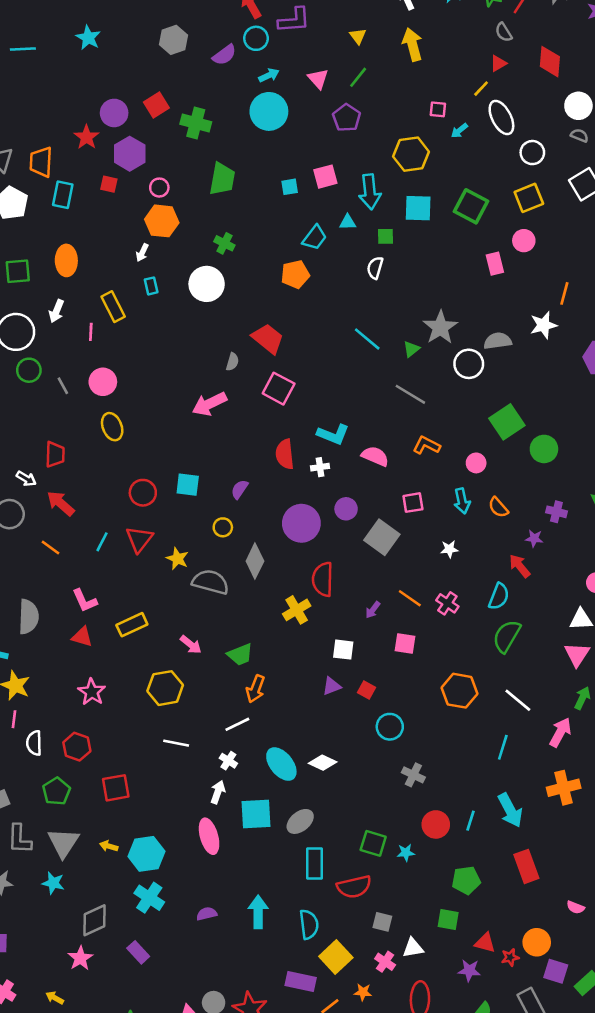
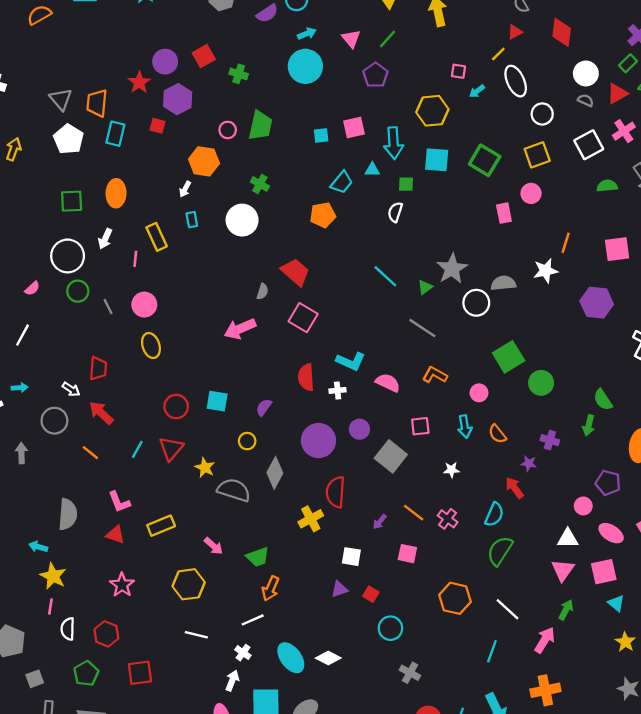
green cross: (196, 123) -> (239, 74), size x0.7
pink circle: (159, 188) -> (228, 130), moved

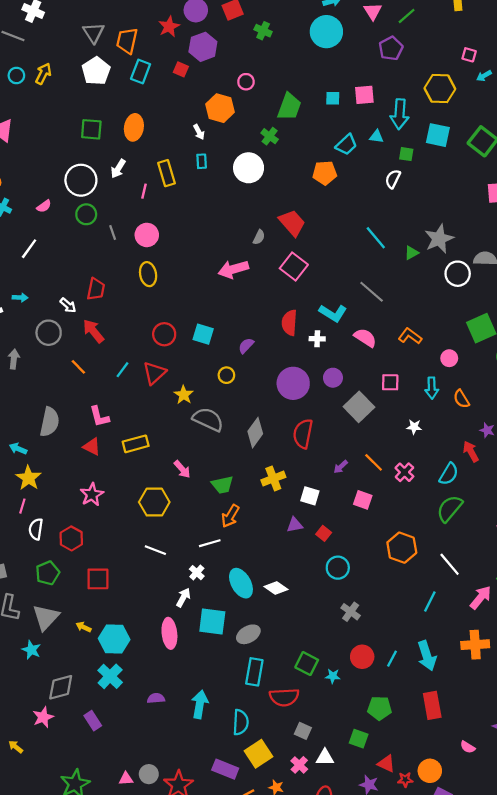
green trapezoid: (260, 126) -> (289, 107), moved
white arrow: (185, 189) -> (199, 132), turned -64
gray line: (422, 328) -> (372, 292), moved
gray diamond: (275, 473) -> (255, 433), moved
yellow cross: (311, 519) -> (273, 479), moved

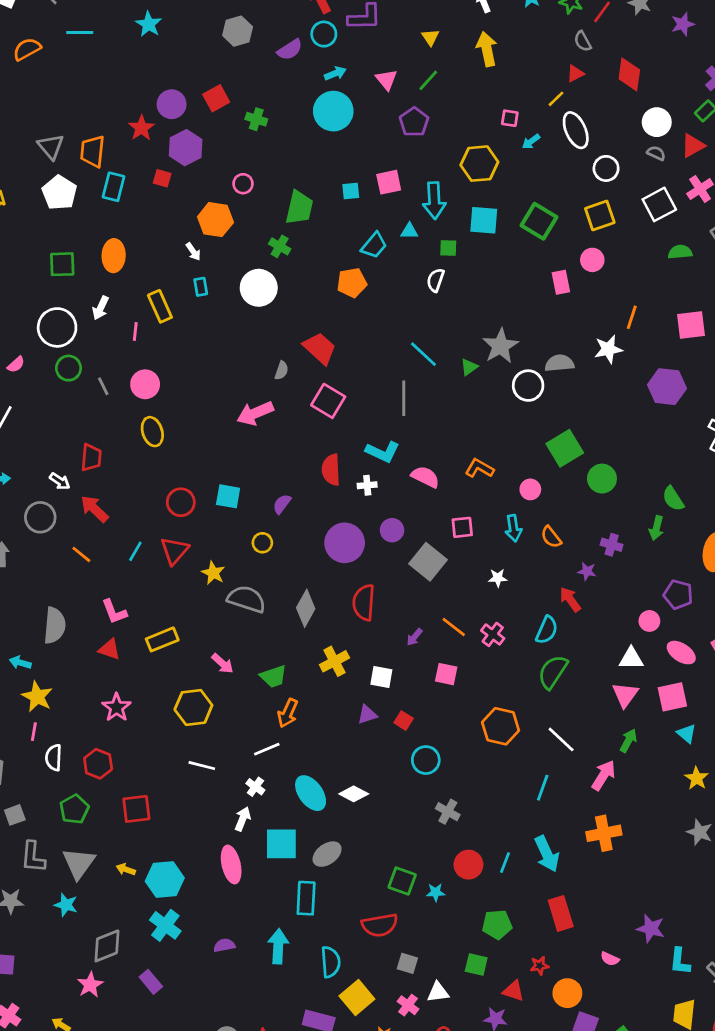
gray line: (372, 292) -> (404, 398), moved, turned 56
cyan rectangle: (254, 672) -> (306, 898), moved
red star: (405, 780) -> (540, 966), moved

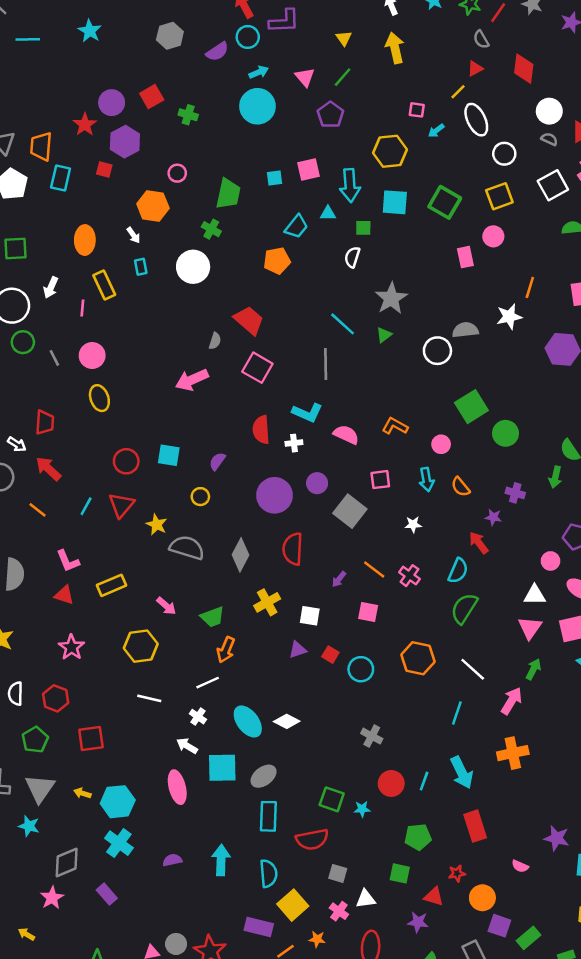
orange ellipse: (114, 256) -> (85, 240), moved
gray star: (500, 346) -> (391, 298), moved
cyan circle: (426, 760) -> (361, 669), moved
white arrow: (243, 819) -> (187, 746), turned -80
cyan rectangle: (306, 898) -> (268, 816), moved

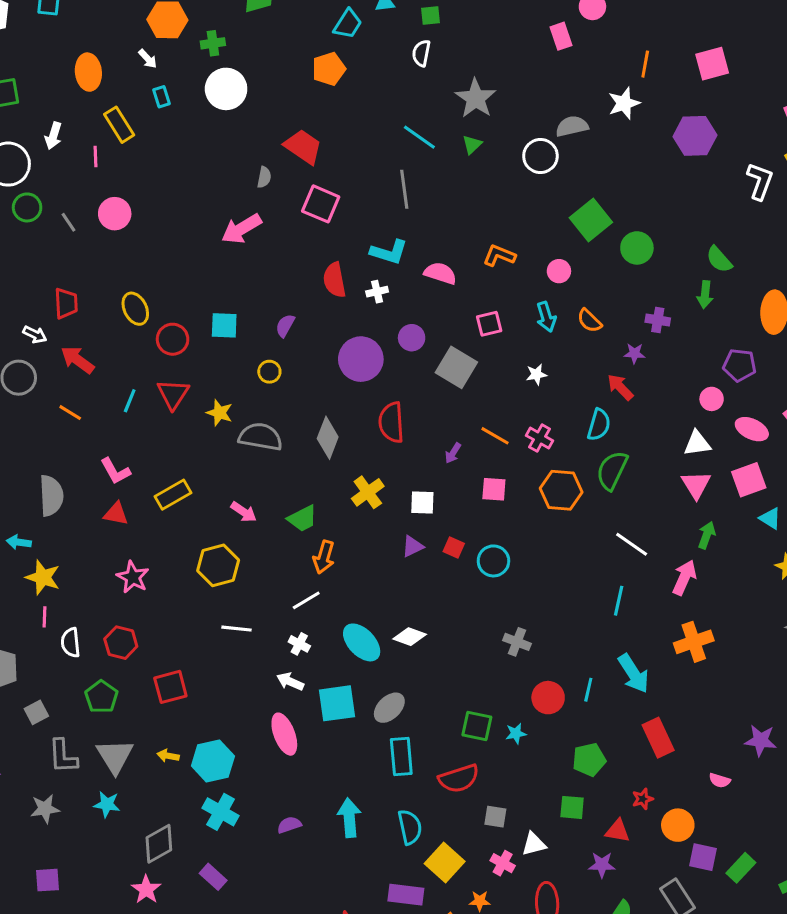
green cross: (211, 229) -> (213, 43), moved, turned -30
yellow ellipse: (99, 398) -> (135, 309), moved
orange hexagon: (418, 658) -> (561, 490), moved

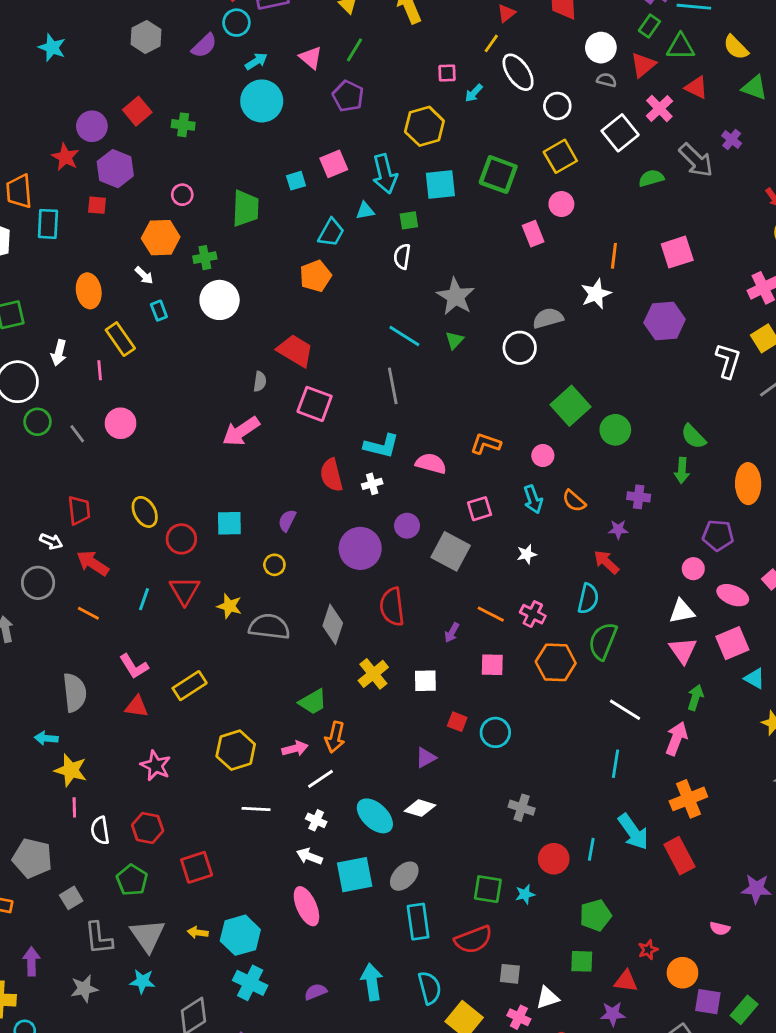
pink arrow: (244, 512) -> (295, 749), moved, turned -45
purple triangle: (412, 546) -> (426, 758), moved
red rectangle: (658, 738) -> (679, 856), moved

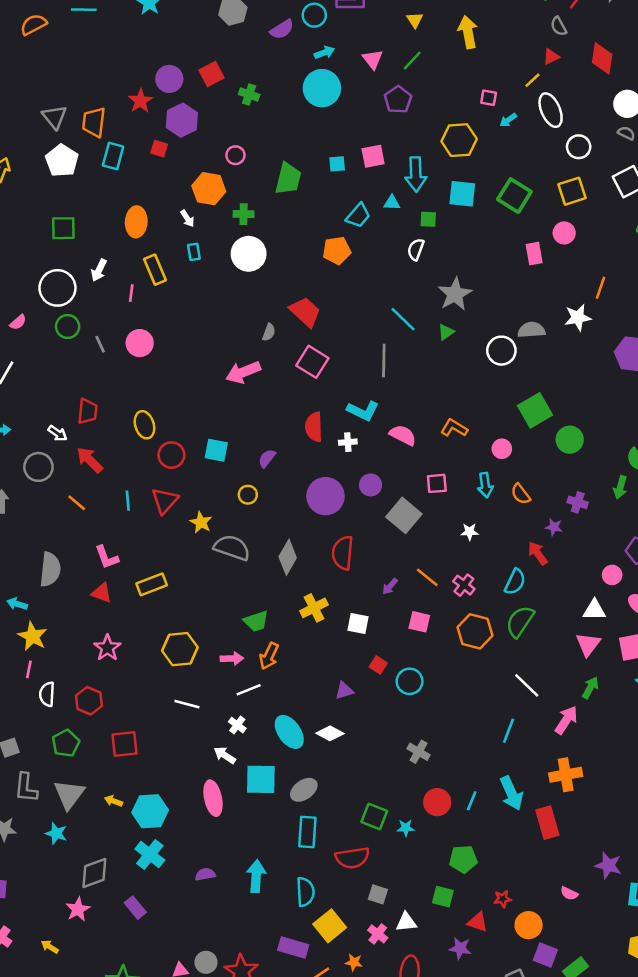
cyan line: (144, 599) -> (128, 501), turned -36

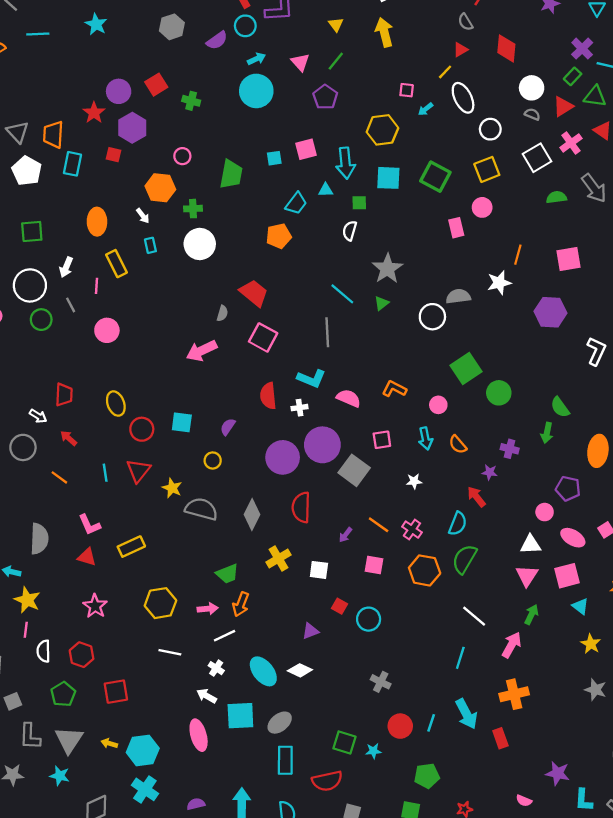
gray line: (100, 344) -> (71, 305), moved
red arrow: (90, 460) -> (69, 438), size x0.7
purple circle: (371, 485) -> (322, 445), size x1.8
red rectangle: (547, 823) -> (500, 738), size x0.7

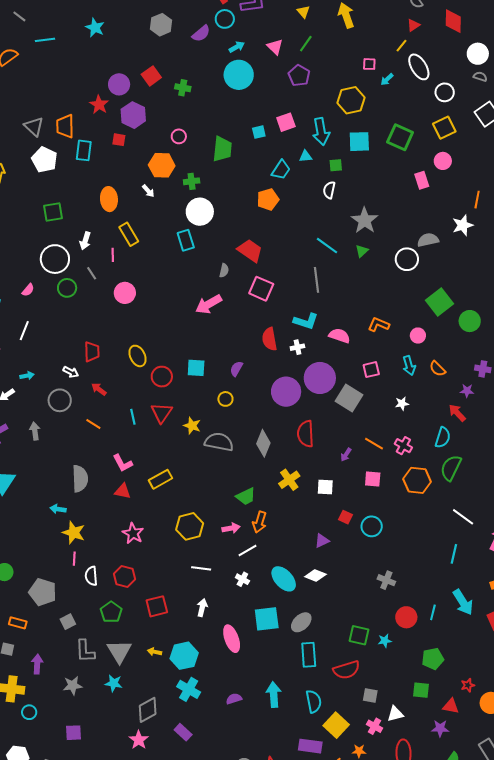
cyan rectangle: (150, 245) -> (186, 240), moved, size x1.5
white arrow: (207, 696) -> (202, 608), moved, turned 78

